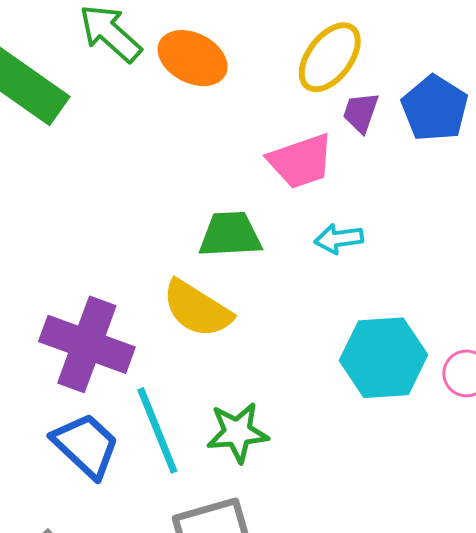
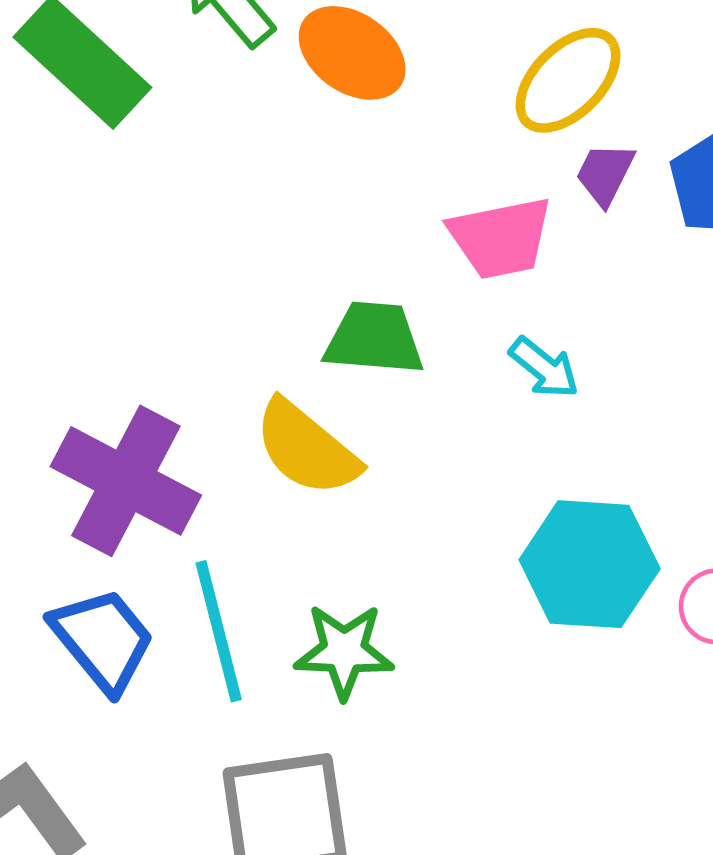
cyan arrow: (339, 239) -> (544, 368), turned -141

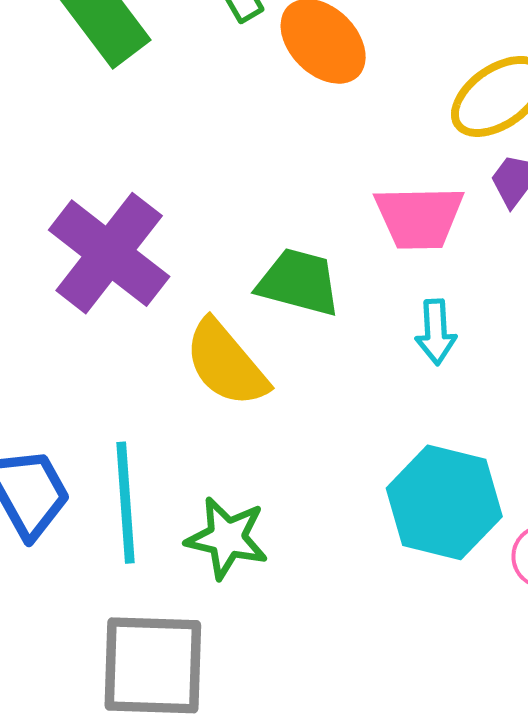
cyan arrow: (544, 368) -> (436, 332), turned 38
purple cross: (126, 481) -> (109, 253), moved

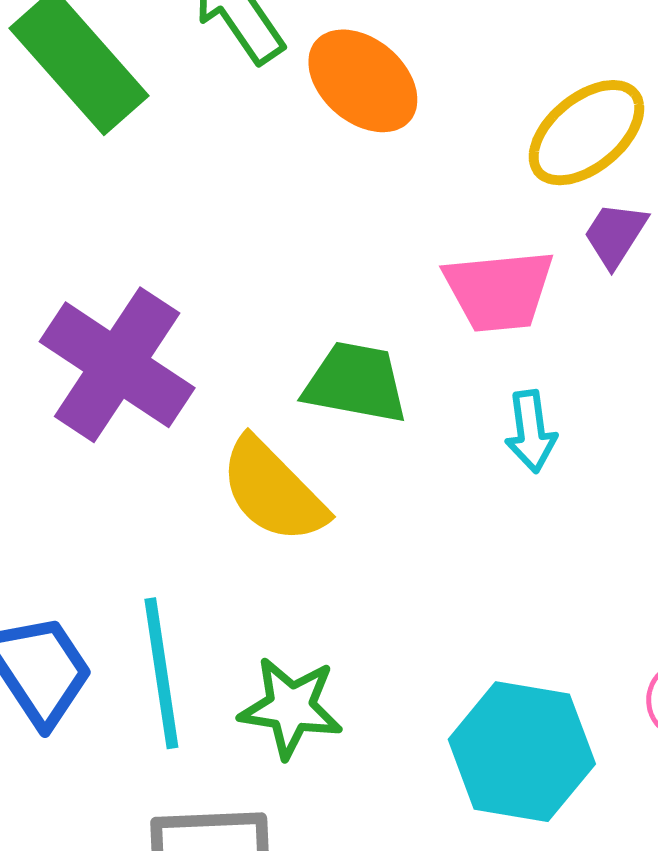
cyan hexagon: (444, 502) -> (522, 752), moved

